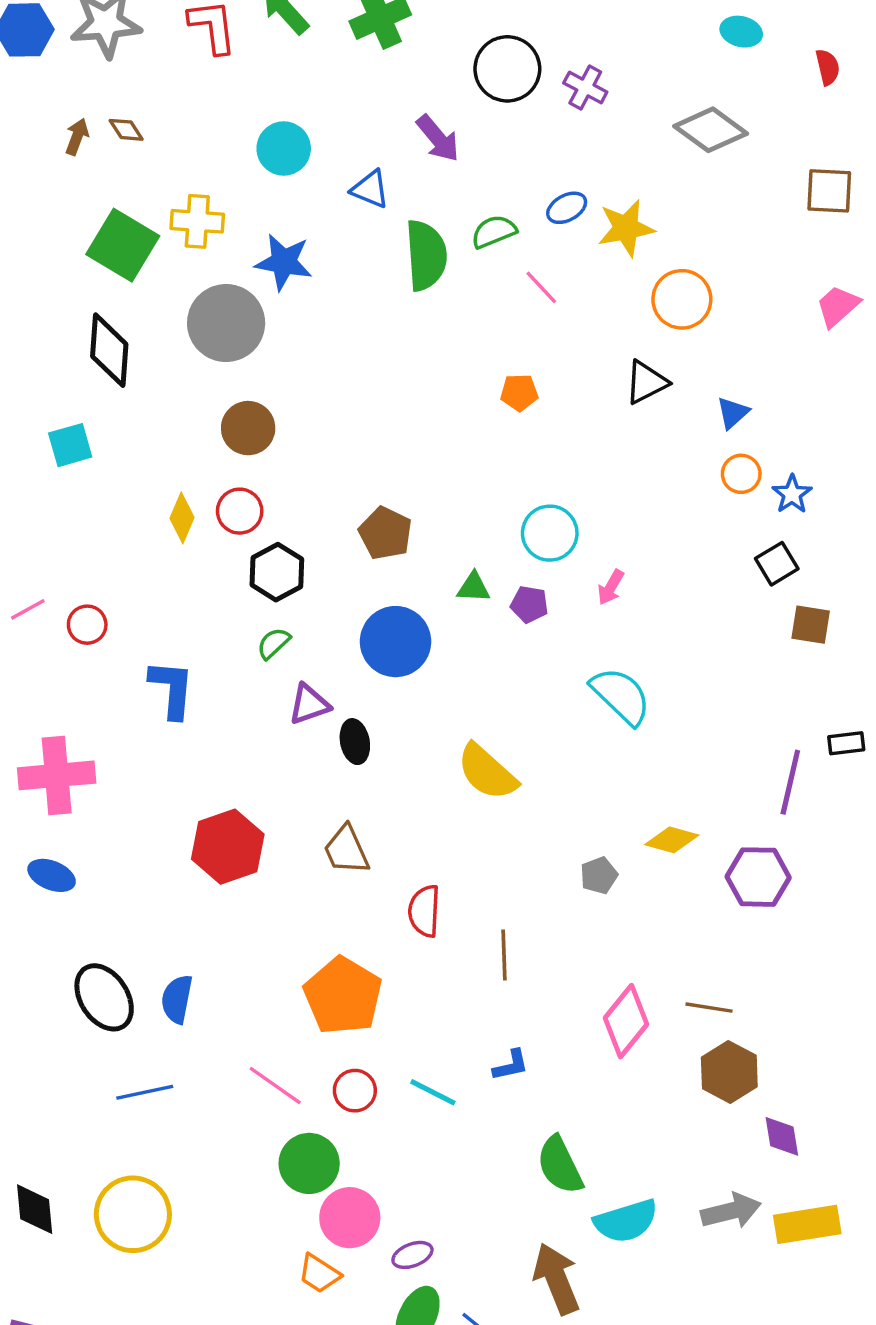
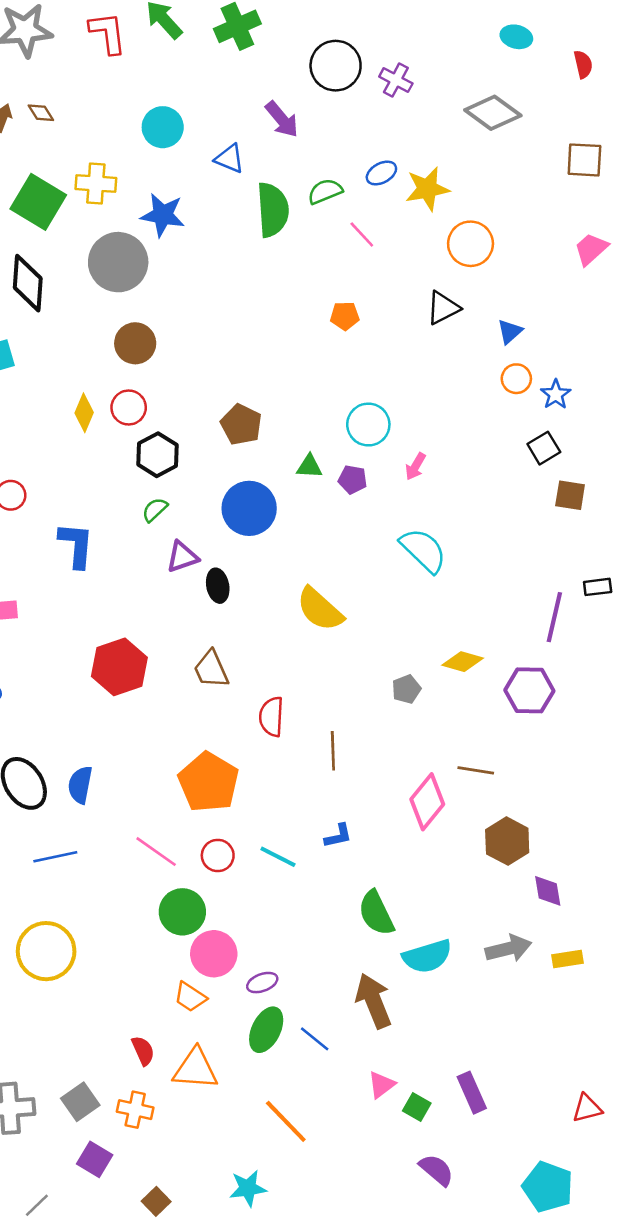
brown line: (709, 1008) -> (476, 770), moved
yellow rectangle: (807, 1224) -> (567, 959), size x0.6

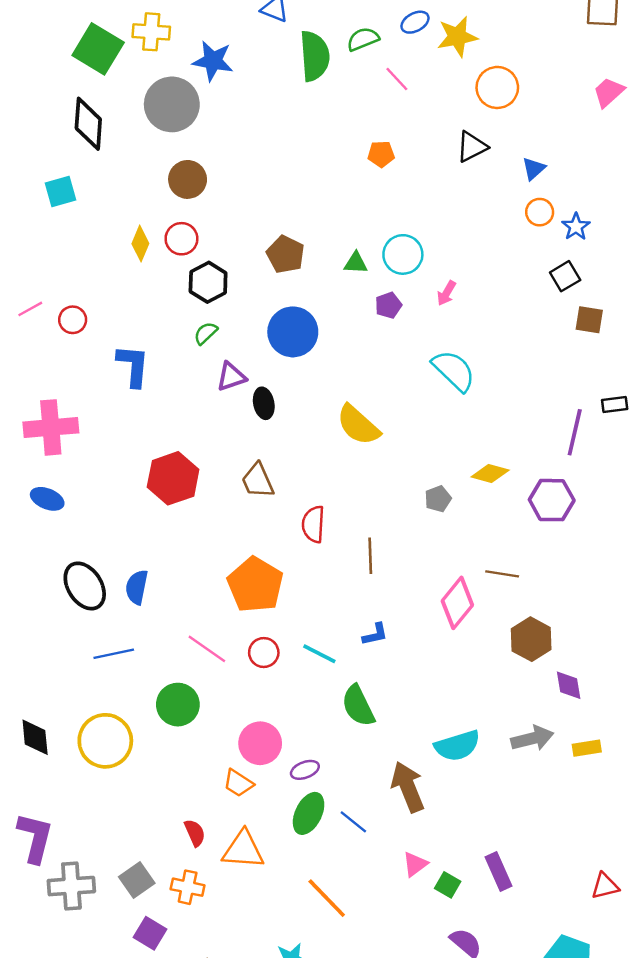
green triangle: (309, 466) -> (356, 263), moved
purple pentagon: (353, 480) -> (388, 305), turned -30
green circle: (182, 912) -> (178, 705), moved
green semicircle: (376, 913) -> (358, 706), moved

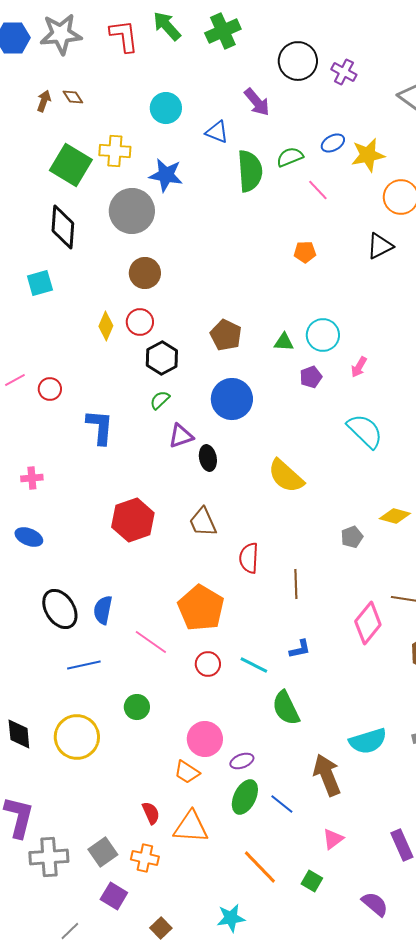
pink cross: (51, 427) -> (32, 478), size x0.5
pink line: (207, 649) -> (151, 642), moved
green circle: (178, 705) -> (137, 707), size x0.7
green square: (448, 885) -> (312, 881), moved

